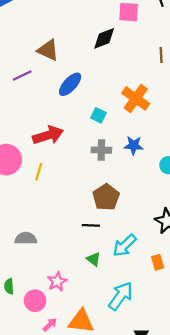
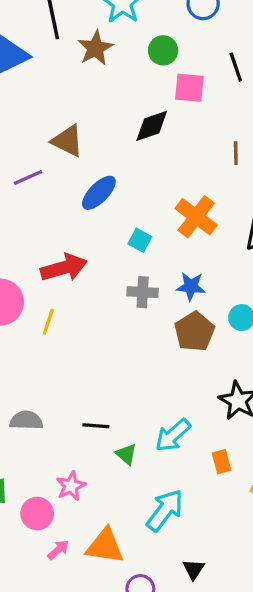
brown pentagon: (106, 197) -> (194, 332), moved
black line: (91, 225) -> (96, 426), moved

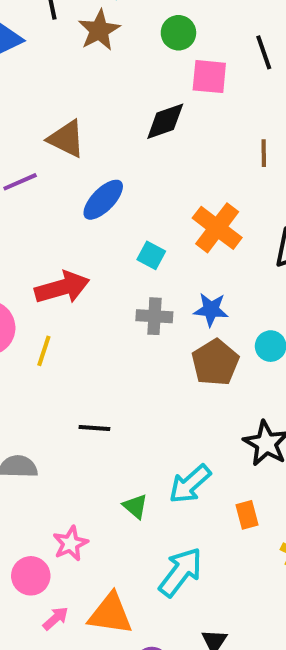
black line: (96, 426) -> (94, 428), moved

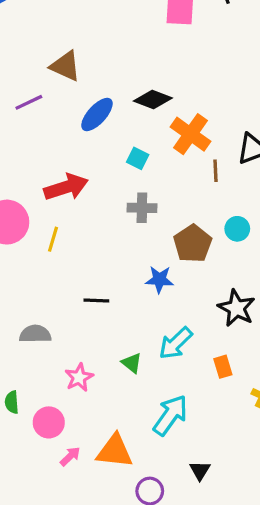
black diamond: (165, 121) -> (153, 100), moved, turned 42
brown line: (264, 153) -> (215, 171), moved
blue star: (211, 310) -> (159, 279), moved
pink star: (70, 543) -> (79, 377), moved

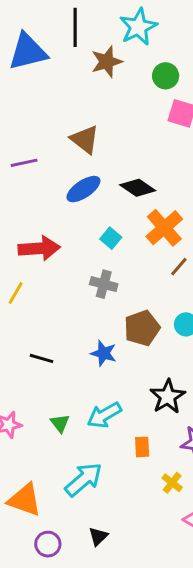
brown triangle: (65, 66) -> (85, 139), moved
brown line: (215, 171) -> (179, 267), turned 30

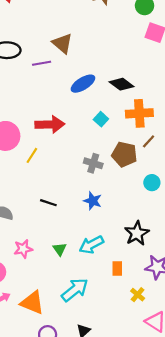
brown triangle: (85, 139) -> (62, 43), moved
orange cross: (164, 228) -> (139, 113), turned 35
gray cross: (104, 284) -> (93, 163), moved
brown pentagon: (142, 328) -> (124, 154), moved, turned 30

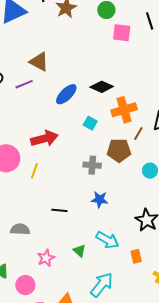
cyan arrow: (91, 245) -> (107, 240), turned -110

